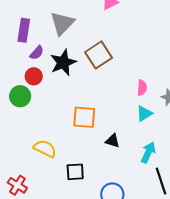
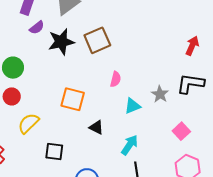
red circle: (34, 76) -> (12, 96), moved
pink semicircle: (142, 88) -> (116, 79), moved
yellow semicircle: (45, 148) -> (28, 123), turned -80

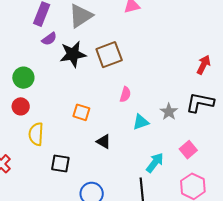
orange square: (73, 99) -> (81, 112), size x0.7
yellow semicircle: (28, 123) -> (36, 134), turned -45
cyan arrow: (130, 145) -> (155, 163), moved

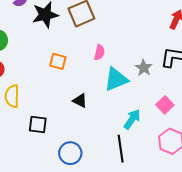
orange square: (81, 112) -> (58, 61), moved
cyan triangle: (141, 122) -> (116, 79), size x1.5

